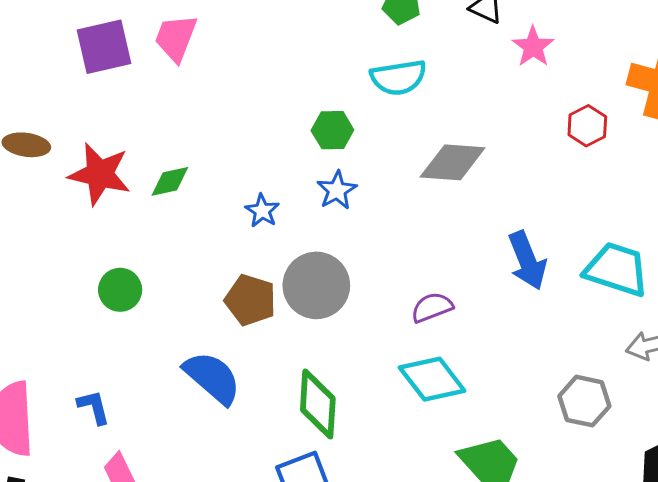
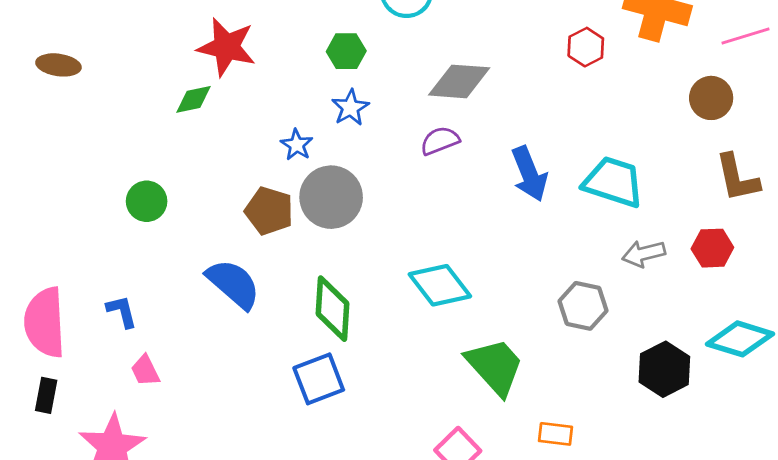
red star: (100, 174) -> (226, 47), moved
blue star: (262, 211) -> (297, 145), moved
purple semicircle: (432, 307) -> (440, 141), moved

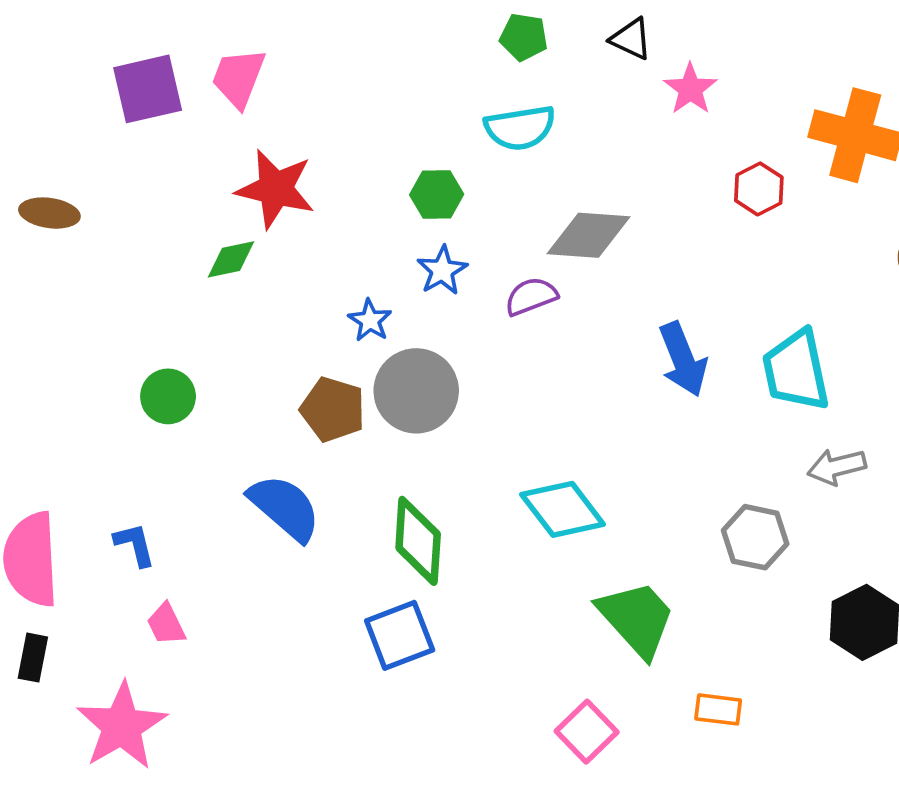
purple semicircle: (440, 141) -> (531, 296), moved
cyan trapezoid: (613, 182) -> (796, 370), turned -120

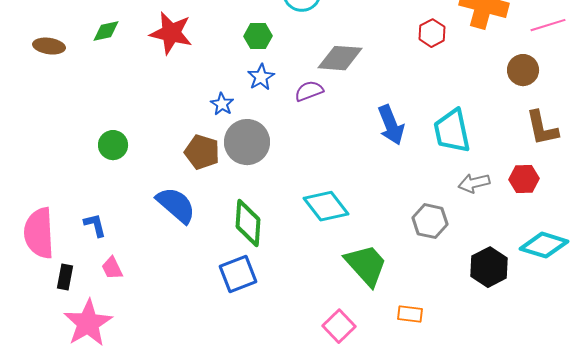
green diamond: (231, 259) -> (106, 31), moved
black rectangle: (33, 658) -> (65, 277), moved

